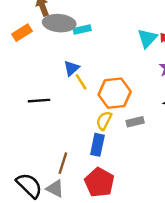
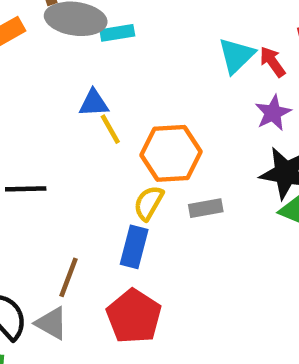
blue triangle: (71, 68) -> (94, 103), turned 35
black line: (39, 101) -> (26, 189), moved

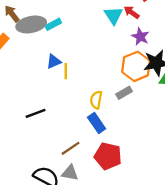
yellow line: (110, 129) -> (66, 71), turned 49
orange hexagon: (171, 153) -> (136, 66), moved
blue rectangle: (134, 247) -> (97, 123), turned -30
brown line: (69, 277) -> (71, 148), turned 54

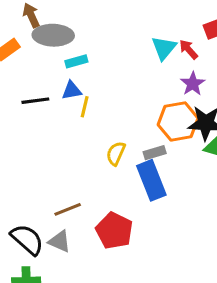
cyan rectangle: (53, 24) -> (76, 61), moved
black line: (36, 113) -> (35, 101), moved
blue rectangle: (97, 123) -> (151, 180), moved, size x1.4

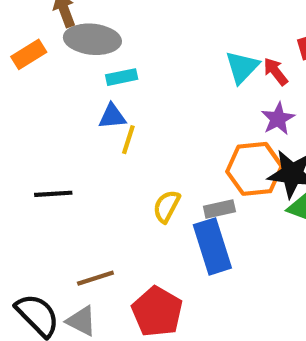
black line: (35, 101) -> (53, 194), moved

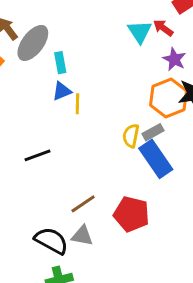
gray ellipse: (92, 39) -> (33, 43), turned -42
cyan rectangle: (122, 77) -> (60, 63), turned -72
yellow semicircle: (167, 206) -> (131, 136), moved

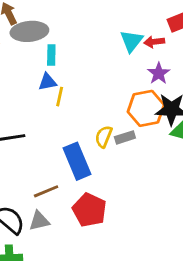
red arrow: (163, 28) -> (154, 42), turned -54
gray ellipse: (33, 43) -> (29, 31), turned 36
blue rectangle: (156, 159) -> (77, 161), moved
gray triangle: (82, 236) -> (39, 221), turned -35

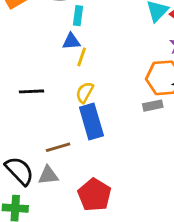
yellow semicircle: (104, 137) -> (85, 92), moved
gray rectangle: (125, 137) -> (153, 106), moved
red pentagon: (89, 210) -> (94, 195), moved

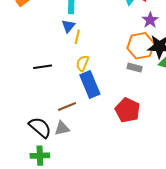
blue triangle: (71, 41) -> (68, 26), turned -40
gray rectangle: (153, 106) -> (135, 68), turned 32
red pentagon: (94, 195) -> (128, 110), moved

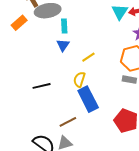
yellow line: (77, 37) -> (88, 57), moved, turned 48

